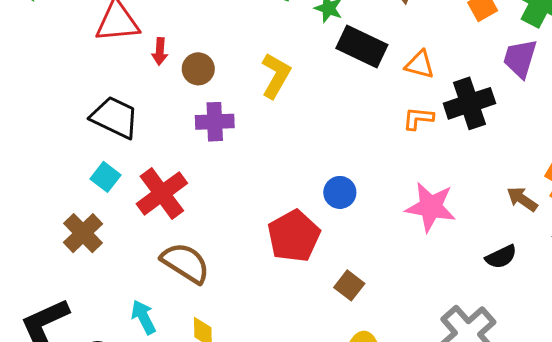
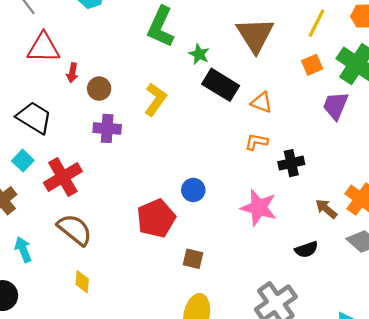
black cross: (469, 103) -> (291, 163), moved, size x0.7
brown square: (349, 285) -> (193, 259), turned -30
cyan arrow: (143, 317) -> (23, 249), moved

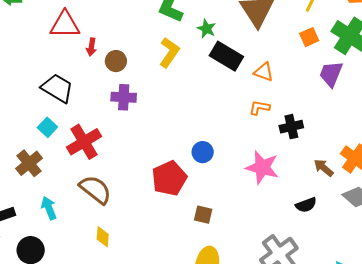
yellow L-shape: (155, 99) -> (169, 52), moved

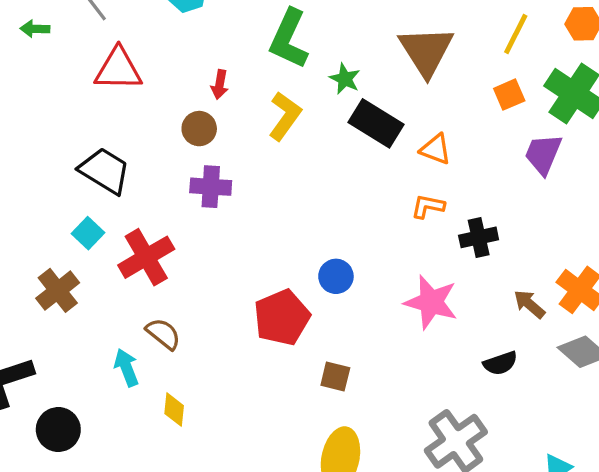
red arrow: (91, 47) -> (220, 84), moved
brown semicircle: (95, 189) -> (163, 334), size x0.7
cyan arrow: (49, 208) -> (126, 368), moved

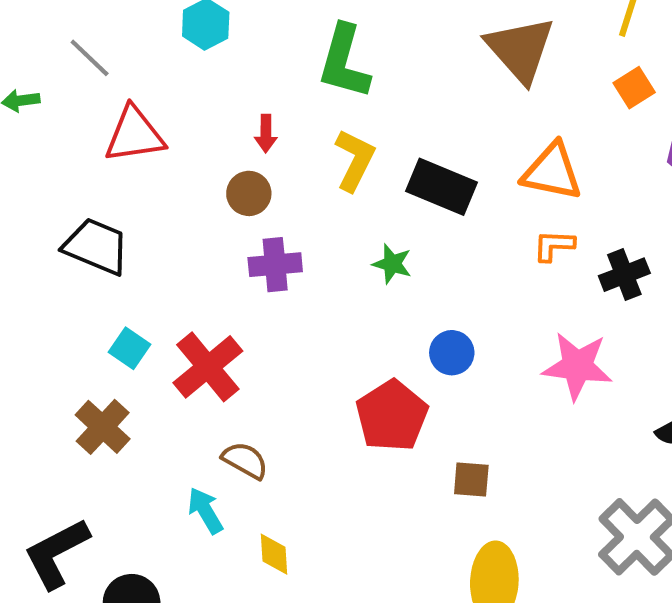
green star: (345, 79) -> (392, 264), moved
black rectangle: (376, 123) -> (442, 187), moved
orange triangle: (436, 149) -> (552, 172), size x1.5
black trapezoid: (105, 171) -> (96, 246), moved

